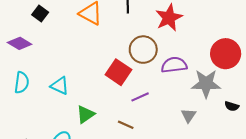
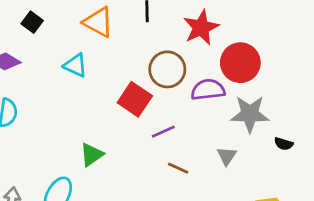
red circle: (226, 54) -> (240, 63), moved
cyan triangle: (60, 86) -> (75, 65), moved
brown line: (126, 125) -> (178, 168), moved

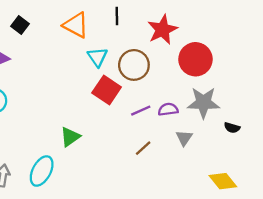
cyan triangle: (75, 65) -> (97, 57), moved, turned 30
purple semicircle: (208, 90) -> (168, 109), moved, size x0.7
purple line: (163, 132) -> (141, 111), moved
brown line: (178, 168) -> (143, 148), turned -66

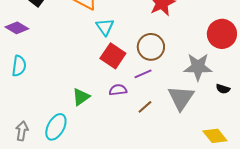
red circle: (195, 59) -> (222, 34), moved
brown circle: (134, 65) -> (151, 47), moved
purple semicircle: (168, 109) -> (118, 90), moved
gray triangle: (184, 138) -> (181, 98), size x1.8

